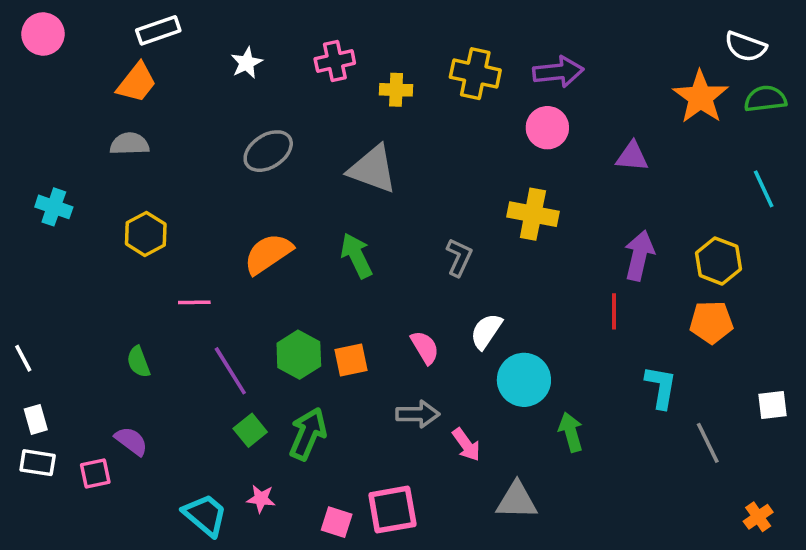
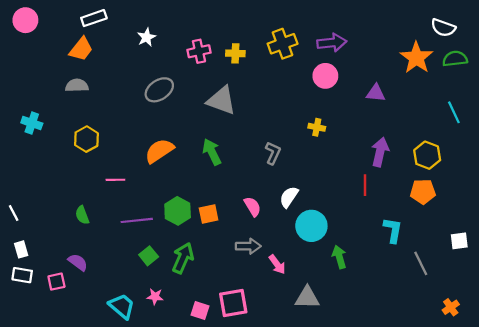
pink cross: (335, 61) -> (199, 51), moved
yellow cross: (475, 74) -> (283, 44), turned -32
yellow cross: (533, 214) -> (317, 127), size x0.6
purple line: (230, 371) -> (137, 220), turned -64

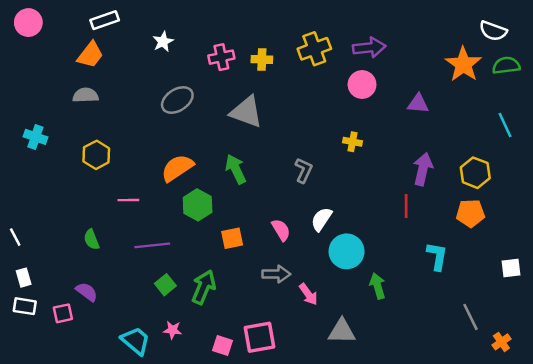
green hexagon: (178, 211) -> (198, 205), moved
gray line: (421, 263) -> (470, 317), moved

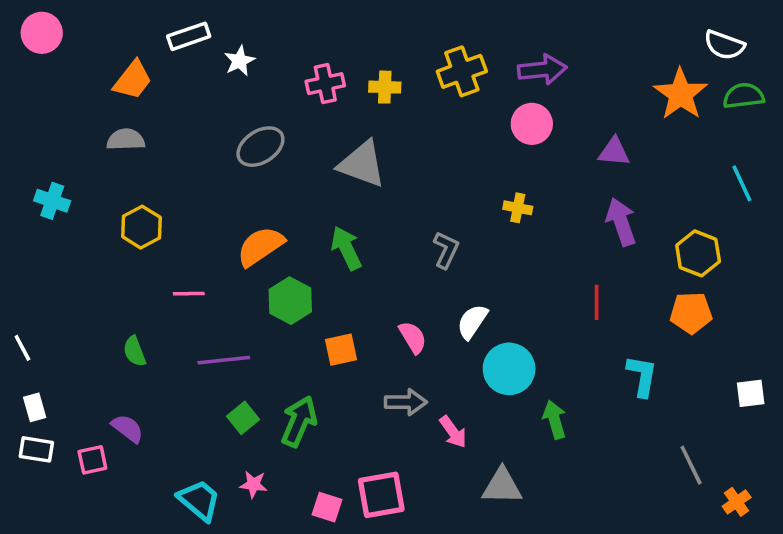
white rectangle: (105, 20) -> (189, 36), moved
purple arrow: (423, 169) -> (621, 222), moved, turned -32

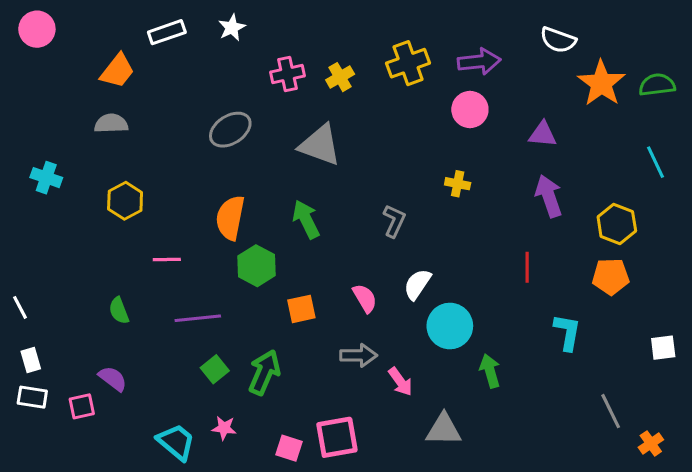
white semicircle: (724, 45) -> (558, 40), moved
white star: (239, 61) -> (232, 28), moved
yellow cross: (385, 87) -> (340, 77), turned -32
orange semicircle: (260, 246) -> (230, 218), turned -45

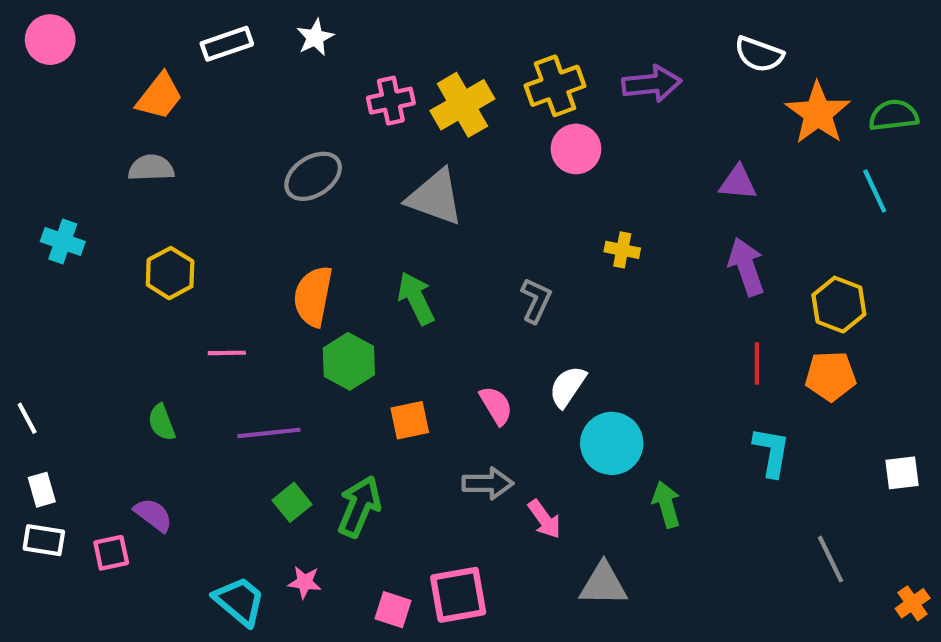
yellow cross: (340, 77) -> (462, 105), size x1.6
pink circle: (470, 110) -> (576, 149), moved
cyan line: (655, 162) -> (875, 191), moved
red line: (527, 267) -> (757, 363), moved
orange cross: (651, 444) -> (913, 603), moved

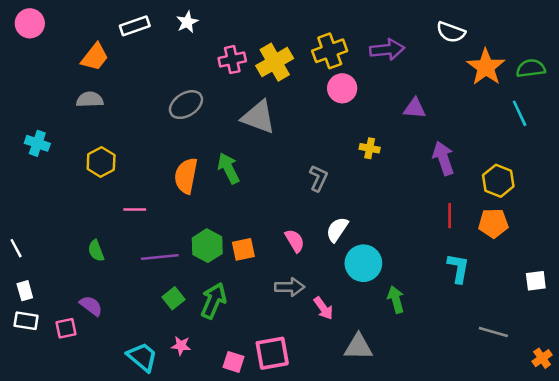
purple triangle: (738, 183) -> (415, 108), moved
green arrow: (416, 298) -> (228, 168), moved
green hexagon: (349, 361) -> (207, 246), moved
gray line: (830, 559) -> (493, 332), turned -48

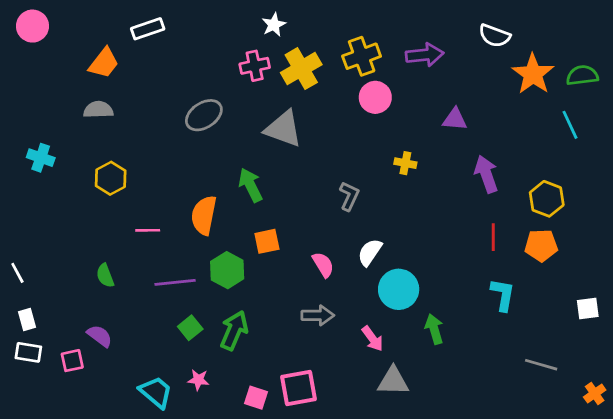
white star: (187, 22) -> (274, 25), moved
orange semicircle: (186, 176) -> (204, 215), moved
orange square: (243, 249) -> (267, 241), moved
pink arrow: (323, 308) -> (373, 339), moved

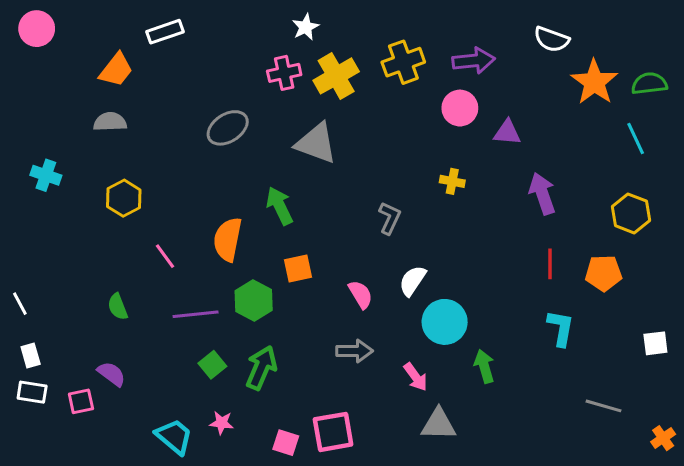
pink circle: (375, 97) -> (460, 108), moved
yellow hexagon: (547, 199) -> (631, 213), moved
pink line: (148, 230) -> (165, 256), turned 55

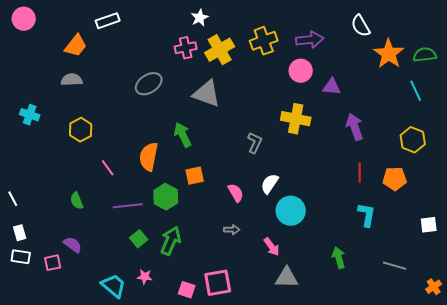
white semicircle: (552, 39) -> (361, 26), turned 40
yellow cross: (452, 181) -> (296, 119), size x1.8
gray arrow: (354, 351) -> (232, 230), size x0.7
green arrow: (484, 366) -> (339, 258), moved

